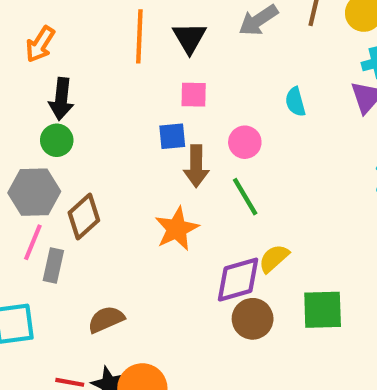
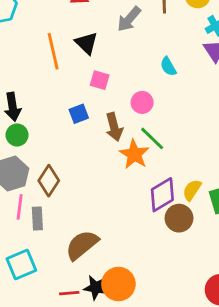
pink square: (194, 95) -> (100, 80), turned 30
blue square: (172, 136) -> (79, 114), moved
orange star: (177, 229) -> (134, 154), moved
yellow semicircle: (274, 258) -> (192, 190), moved
brown semicircle: (106, 319) -> (82, 245), size x1.4

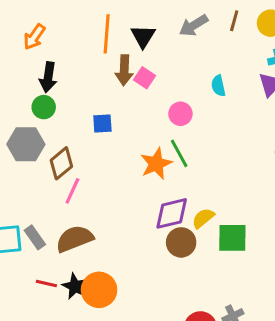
blue square: (79, 114) -> (102, 124), moved
brown arrow: (114, 127) -> (124, 70), moved
pink line: (20, 207) -> (72, 191), moved
gray rectangle: (37, 219) -> (35, 237), moved, turned -50

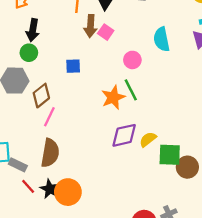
cyan semicircle: (218, 86) -> (162, 39), size x1.5
gray rectangle: (35, 237) -> (18, 165), moved, turned -30
brown semicircle: (75, 239) -> (50, 153), turned 120
brown circle: (181, 242) -> (187, 167), moved
red line: (46, 283) -> (28, 186), turned 35

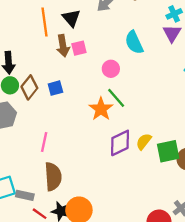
pink square: (106, 32) -> (79, 48), turned -35
brown diamond: (41, 96) -> (29, 87), moved

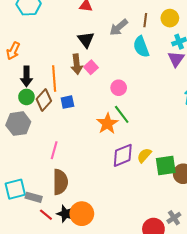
orange line: (44, 22) -> (54, 79), moved
cyan semicircle: (134, 42) -> (141, 47), moved
pink square: (79, 48) -> (91, 67), turned -32

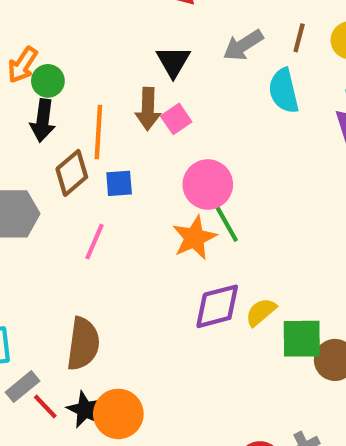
pink circle: (119, 88) -> (208, 184), moved, size x1.5
green circle: (26, 97) -> (48, 81), moved
pink line: (54, 150) -> (94, 242), moved
gray rectangle: (34, 197) -> (22, 387), moved, turned -63

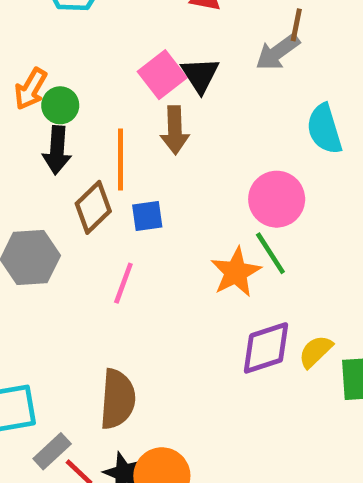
brown line: (299, 38) -> (296, 25), moved
cyan semicircle: (284, 91) -> (324, 129), moved
pink square: (176, 119) -> (162, 75), moved, size x1.4
pink circle: (208, 184) -> (277, 199), moved

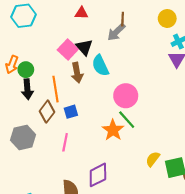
cyan semicircle: (324, 129) -> (100, 66), moved
purple diamond: (266, 348) -> (98, 175), moved

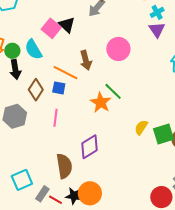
cyan semicircle: (100, 66) -> (33, 49), moved
brown arrow: (77, 73) -> (86, 60), moved
orange line: (55, 89) -> (65, 73), moved, turned -50
pink circle: (126, 96) -> (118, 49), moved
blue square: (71, 112) -> (59, 88), turned 32

